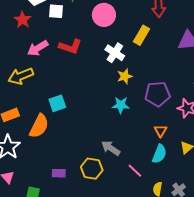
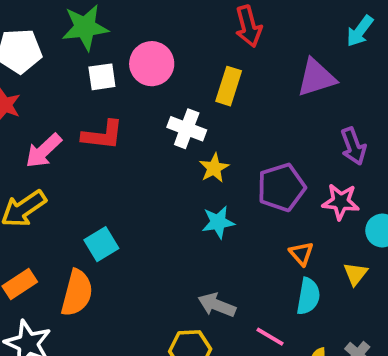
white square: (56, 11) -> (102, 77), moved

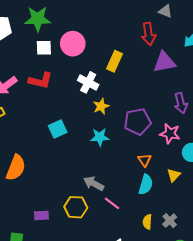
red arrow: (249, 26) -> (149, 34), moved
cyan square: (101, 244) -> (58, 129), moved
pink line: (270, 337) -> (112, 203), moved

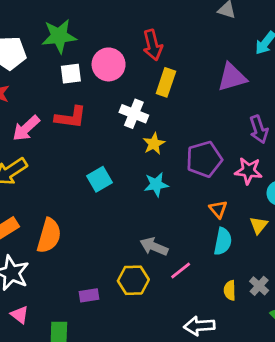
red arrow: (149, 34) -> (153, 45), moved
pink line: (112, 203) -> (181, 271), turned -70

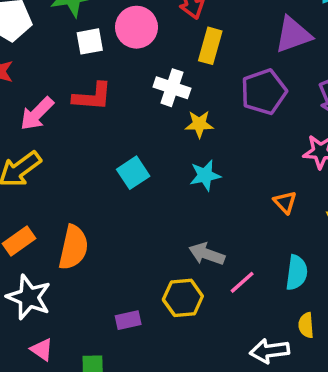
yellow star: (154, 144) -> (199, 124), turned 30
purple pentagon: (204, 159) -> (264, 92), moved
cyan semicircle: (223, 241) -> (297, 273), moved
yellow semicircle: (230, 290) -> (306, 325), moved

